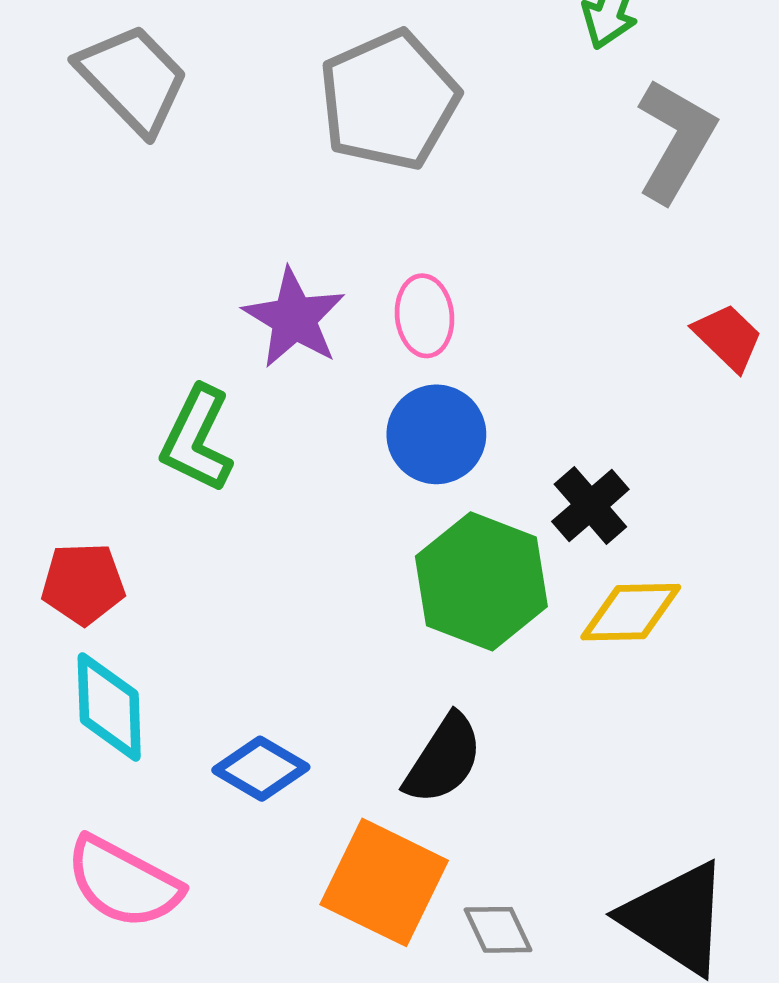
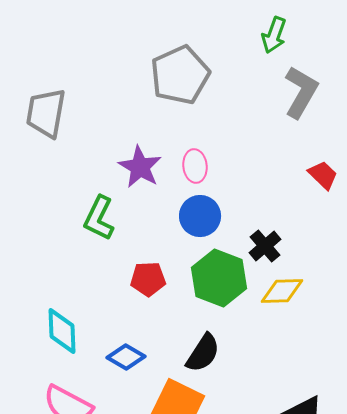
gray trapezoid: (133, 79) -> (46, 113), moved, turned -126
red pentagon: (83, 584) -> (148, 279), moved

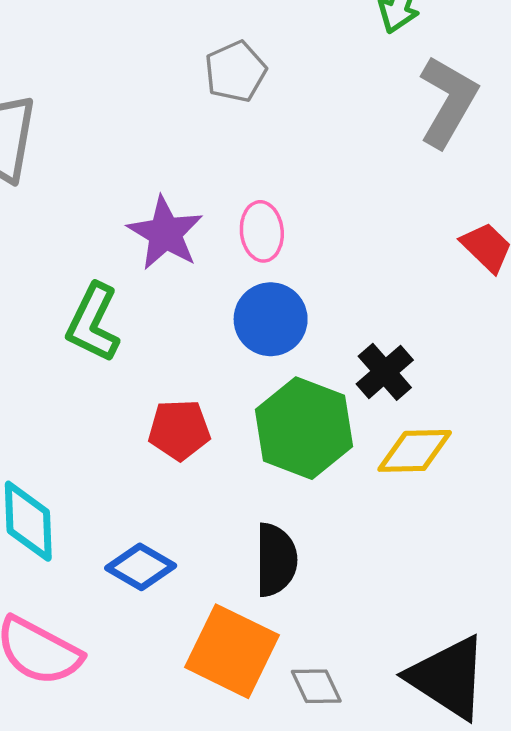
gray pentagon: (180, 75) -> (235, 72), size x0.6
black semicircle: (203, 353) -> (276, 560), turned -33

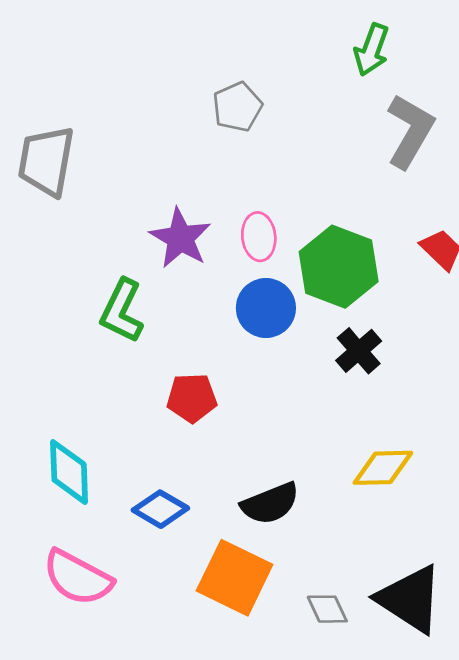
green hexagon: (304, 428) -> (339, 267), moved
yellow diamond: (415, 451) -> (383, 468), moved
black semicircle: (276, 560) -> (270, 503), turned 68
gray diamond: (316, 686) -> (327, 609), moved

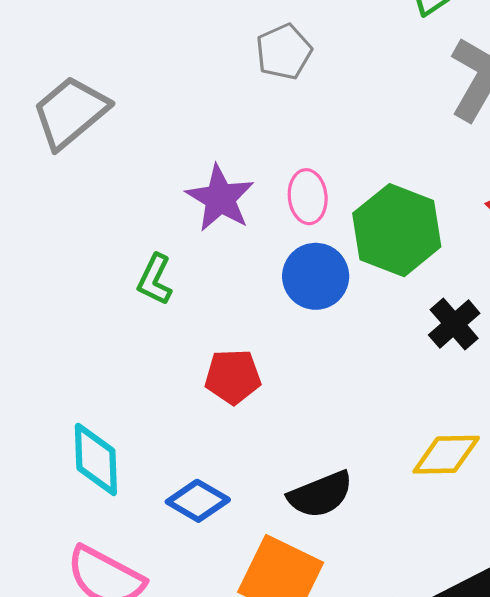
gray trapezoid: (46, 161) -> (70, 112), turned 40
green L-shape: (122, 311) -> (155, 279), size x0.7
black cross: (359, 351) -> (454, 324), moved

